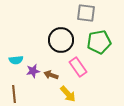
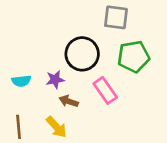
purple star: (33, 71) -> (55, 80), moved
yellow arrow: (68, 94) -> (56, 127), moved

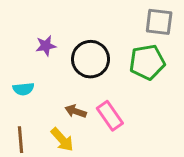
gray square: (116, 17) -> (159, 22), moved
purple star: (55, 80) -> (46, 46), moved
pink rectangle: (105, 90) -> (110, 116), moved

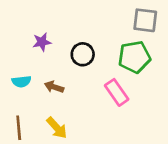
black circle: (91, 59) -> (83, 54), size x0.7
brown arrow: (76, 111) -> (54, 87), moved
pink rectangle: (110, 116) -> (117, 92), moved

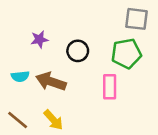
brown arrow: (54, 87) -> (51, 82), size x1.6
pink rectangle: (117, 92) -> (110, 87), turned 35
brown line: (19, 128) -> (18, 120), turned -45

